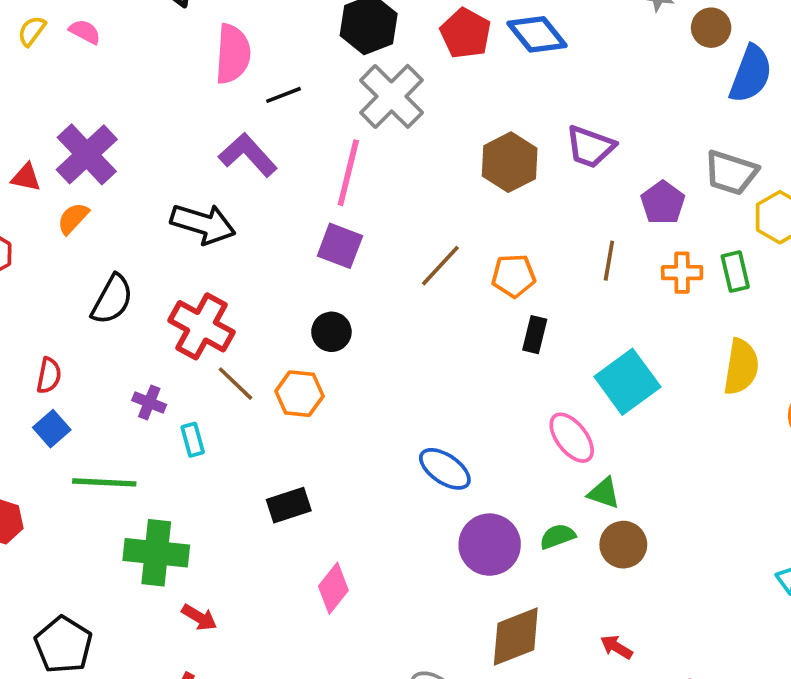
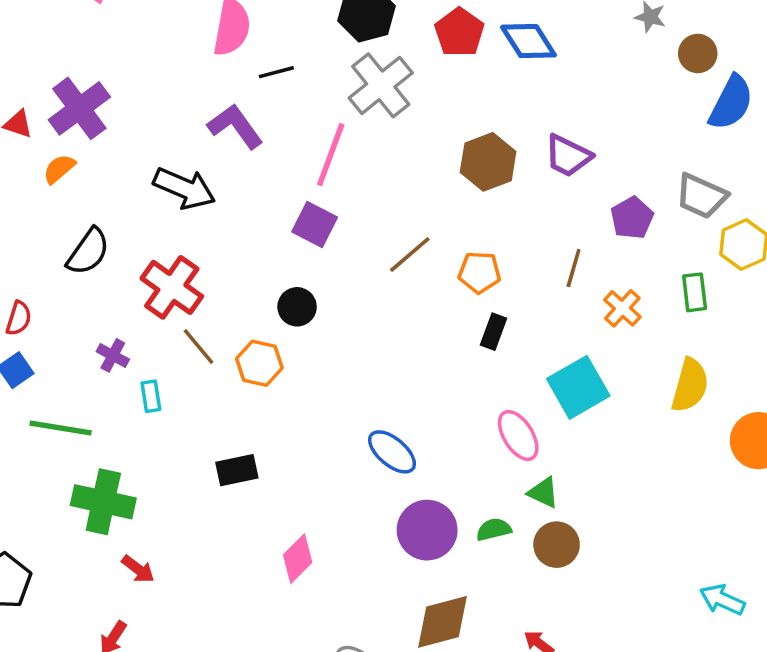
orange cross: (682, 273) -> (622, 308), moved, turned 36
pink diamond: (333, 588) -> (298, 559), moved

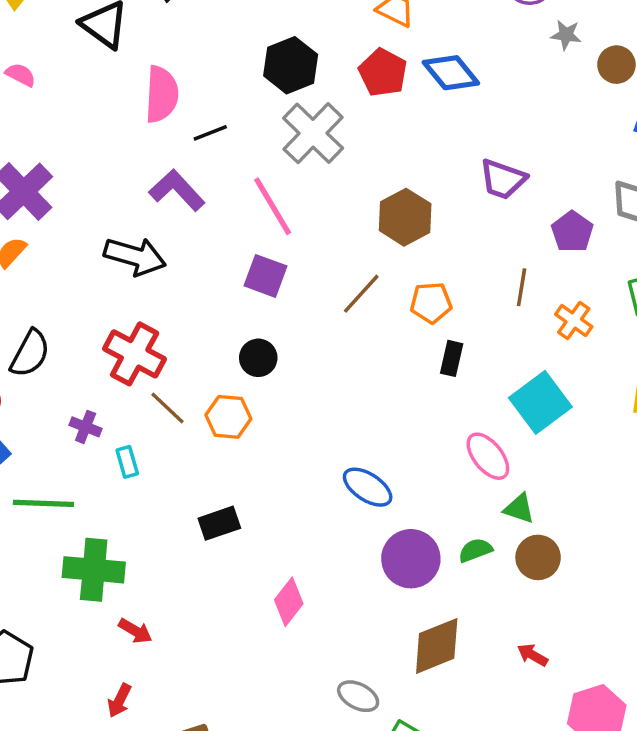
pink line: (331, 155) -> (273, 206), turned -44
brown hexagon: (488, 162) -> (405, 217), moved
black semicircle: (88, 252) -> (30, 354), moved

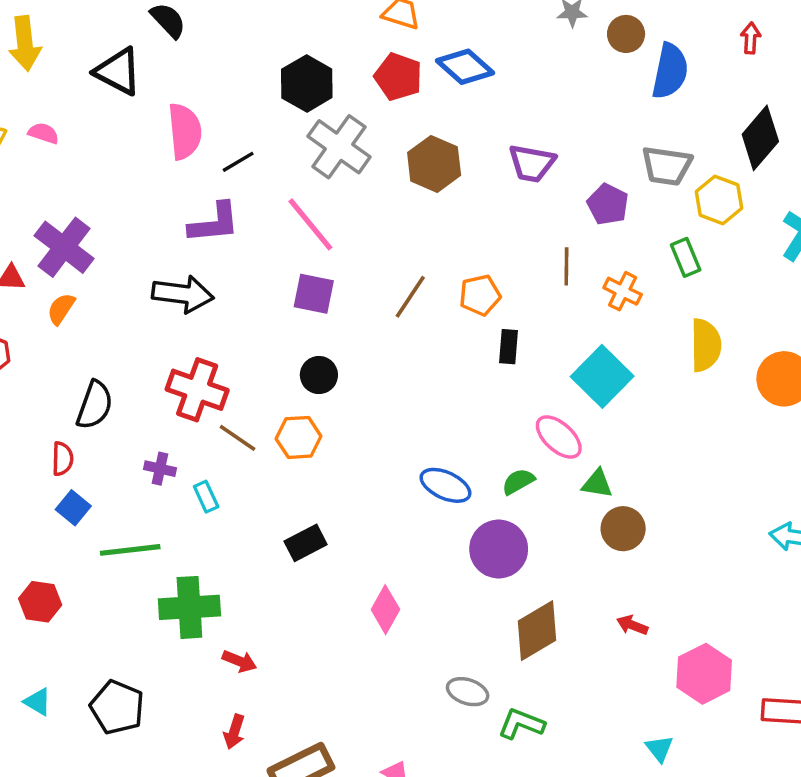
purple L-shape: (177, 190) -> (214, 223), turned 136
brown hexagon: (405, 217) -> (434, 164), moved
green semicircle: (475, 550) -> (518, 481), moved

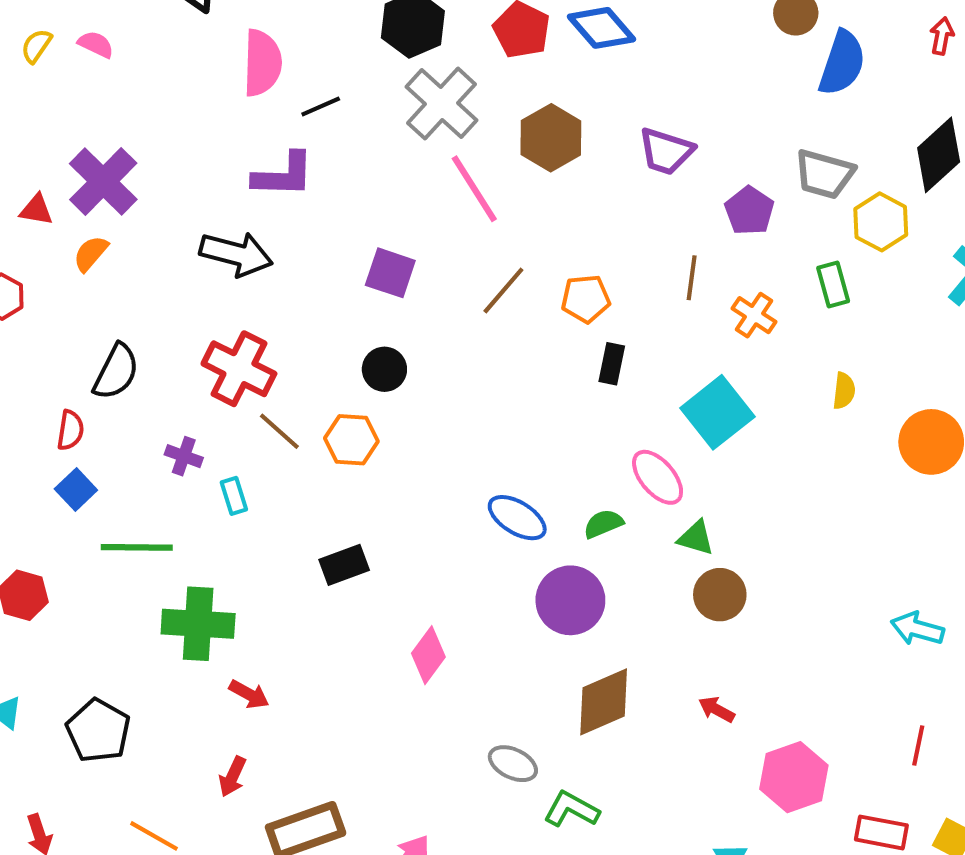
pink line: (310, 224) -> (474, 189), moved
yellow semicircle: (706, 345) -> (844, 391), size x0.6

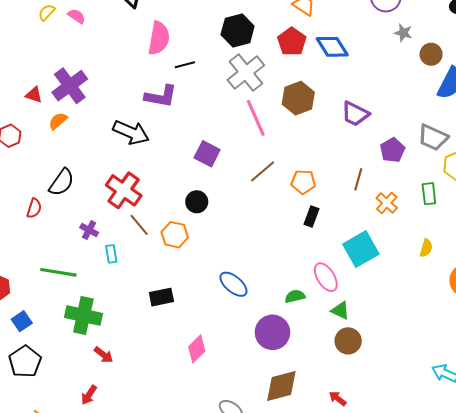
blue square: (76, 489) -> (22, 321), moved
blue ellipse: (517, 518) -> (233, 284), moved

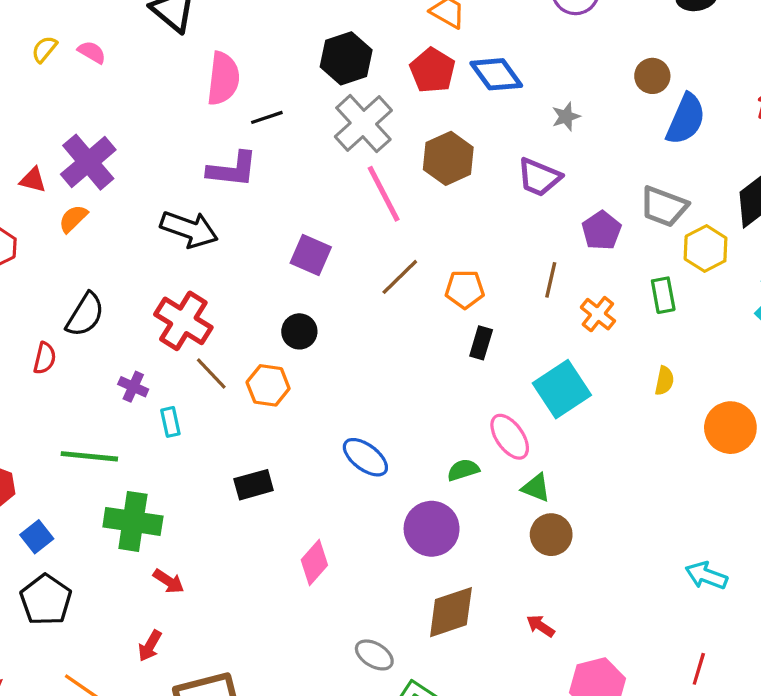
gray star: (403, 33) -> (566, 117), moved, turned -30

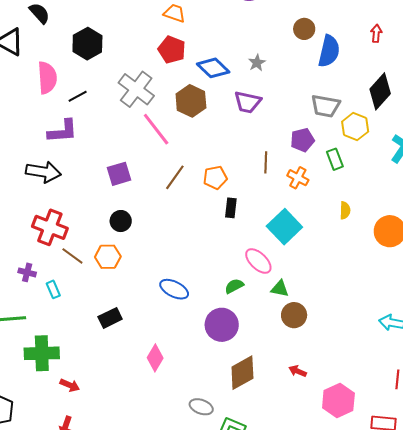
black hexagon: (346, 58) -> (87, 44), moved
blue diamond: (496, 74) -> (213, 68), moved
purple pentagon: (602, 231) -> (302, 140), moved, turned 30
purple square: (311, 255) -> (119, 174), turned -30

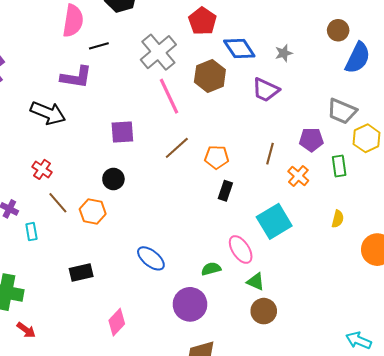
red cross: (50, 227) -> (42, 169), size x0.6

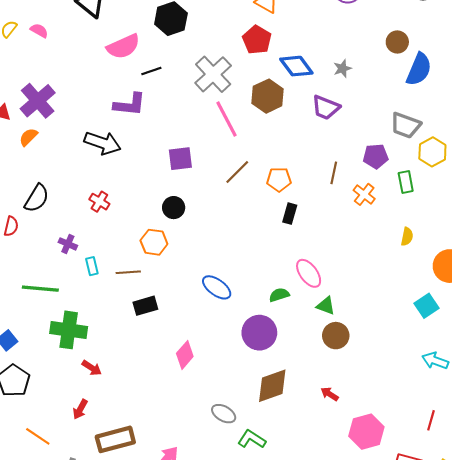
pink semicircle: (73, 21) -> (123, 47), turned 60
brown line: (58, 203) -> (128, 272), moved, turned -50
cyan square: (274, 221) -> (426, 306), moved, size x0.7

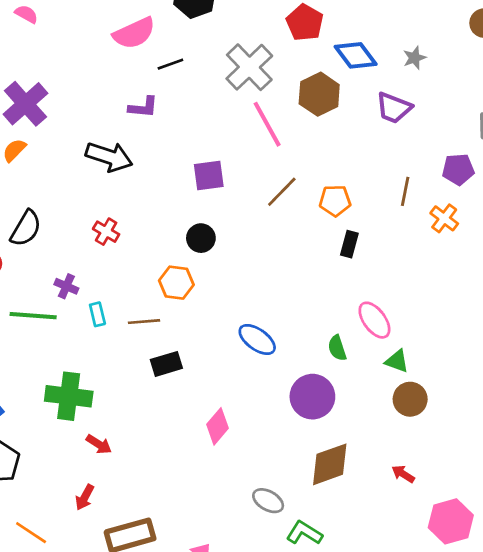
purple L-shape: (130, 105) -> (143, 107), size x0.7
green line: (40, 289) -> (33, 316), moved
green semicircle: (279, 295) -> (337, 348), turned -90

